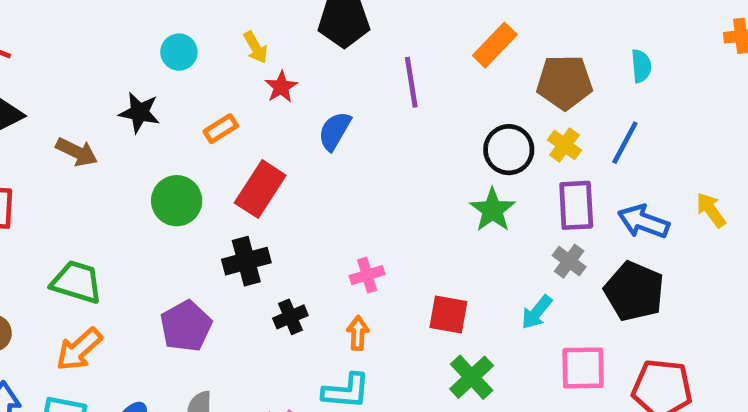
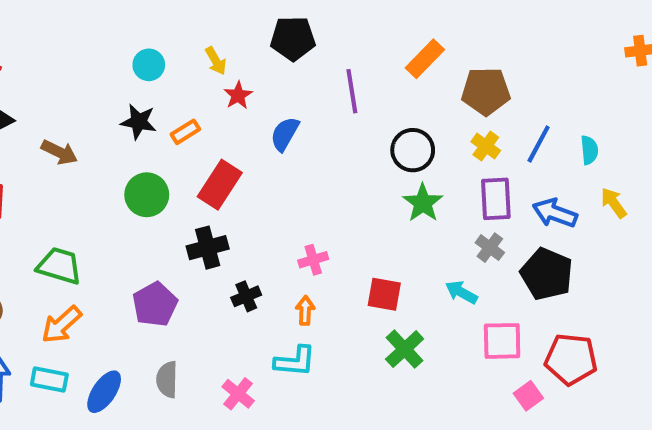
cyan semicircle: (641, 66) -> (589, 150), moved
black star: (139, 112) -> (139, 122), moved
black circle: (509, 150) -> (413, 150), moved
cyan arrow: (537, 312) -> (461, 292), turned 80

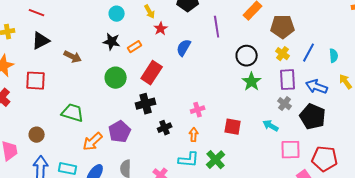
orange arrow: (61, 325) -> (93, 142), moved
green cross: (405, 349) -> (216, 160), moved

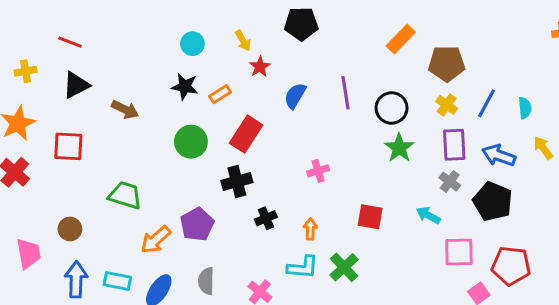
purple line: (217, 27) -> (346, 93), moved
pink cross: (198, 110) -> (318, 171), moved

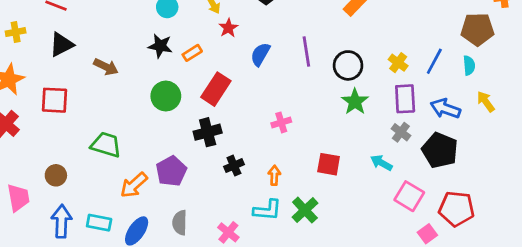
brown pentagon: (447, 64) -> (477, 29), moved
pink square: (459, 252) -> (409, 196), turned 32

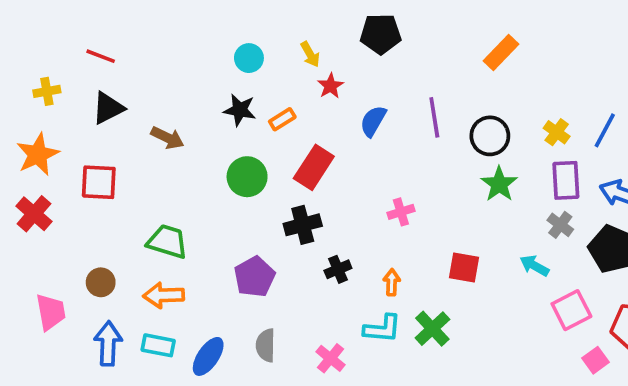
orange arrow: (134, 185) -> (164, 295), moved, turned 40
pink square: (409, 196) -> (571, 310), turned 32

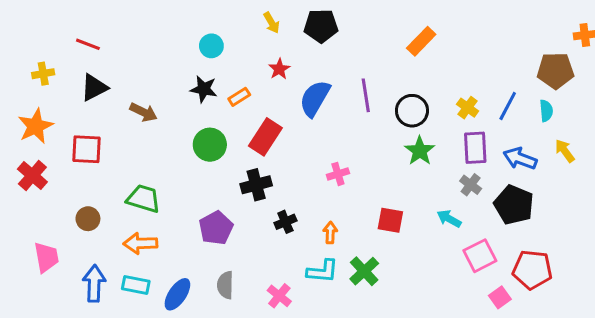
yellow arrow: (310, 54) -> (272, 23), moved
blue semicircle: (373, 121) -> (315, 98), size x1.4
brown circle: (101, 282) -> (88, 219), moved

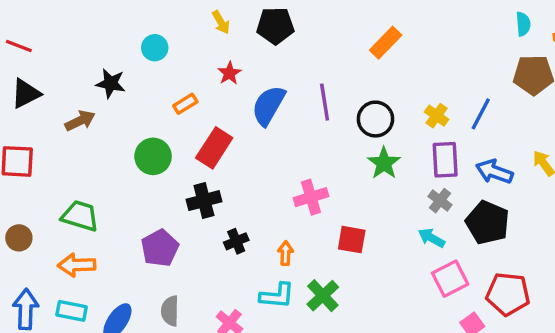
black star: (204, 89) -> (111, 83), moved
cyan semicircle: (546, 111) -> (523, 24), moved
brown arrow: (143, 112) -> (80, 121), turned -52
pink cross: (338, 174) -> (311, 197), moved, size x1.4
cyan arrow: (449, 219) -> (431, 238), moved

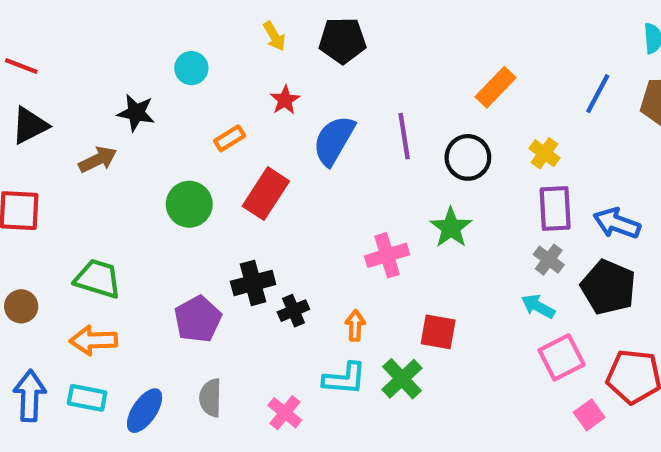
orange rectangle: (386, 43) -> (496, 87), moved
blue line: (481, 114) -> (598, 94), moved
green star: (384, 163) -> (451, 228), moved
black cross: (204, 201) -> (253, 283), moved
red square: (352, 240) -> (438, 332), moved

